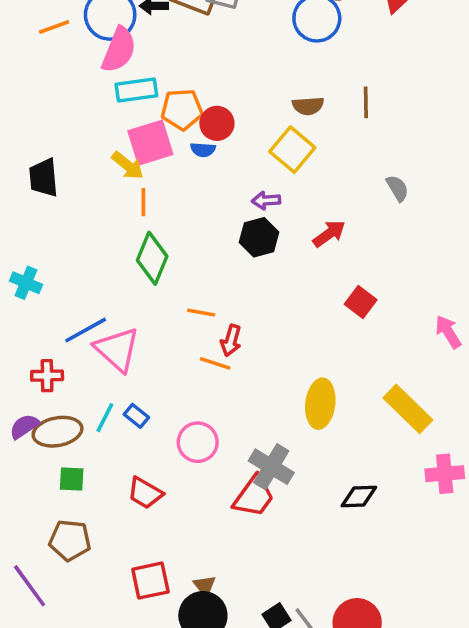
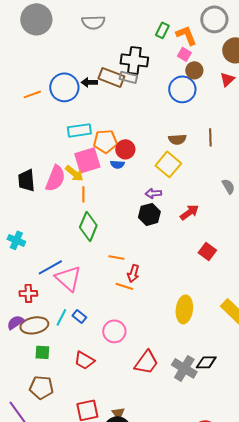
pink semicircle: (119, 50) -> (55, 178), moved
gray cross: (271, 467) -> (184, 368), moved

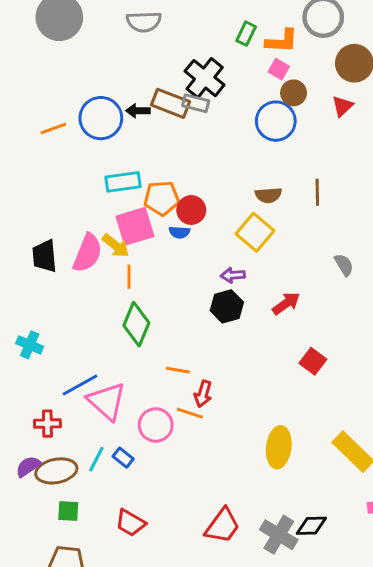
orange L-shape: (186, 35) -> (282, 41), turned 115
black cross: (134, 60) -> (205, 78), turned 32
pink circle: (114, 331) -> (156, 425), moved

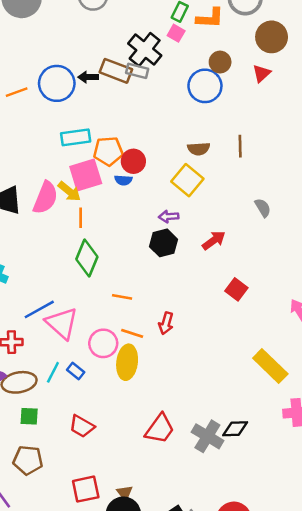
pink square: (279, 69) -> (176, 33), moved
red arrow: (203, 394) -> (166, 323), moved
yellow ellipse: (279, 447) -> (127, 362), moved

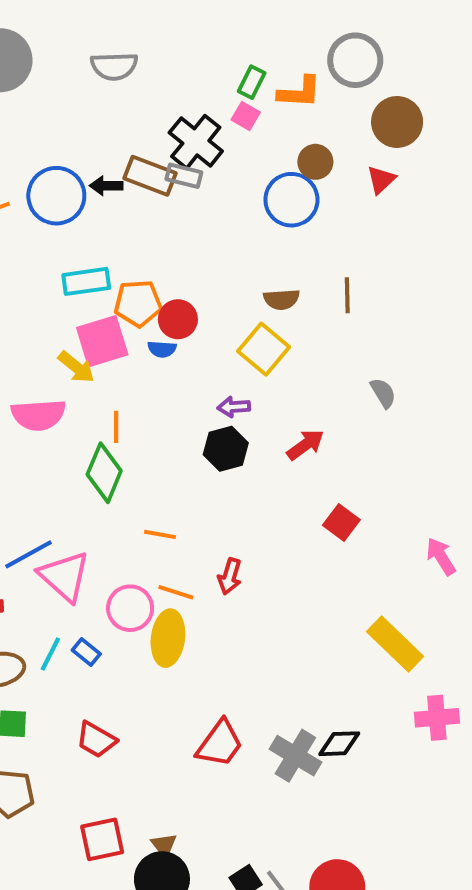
pink semicircle: (45, 198) -> (38, 415), moved, turned 64
orange line: (81, 218) -> (116, 427), moved

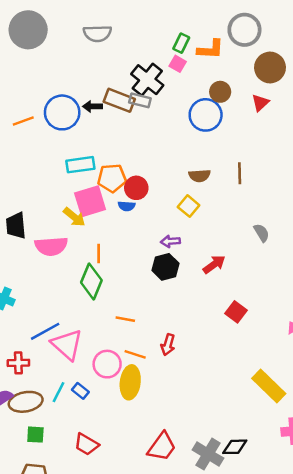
yellow square: (264, 349) -> (189, 206), size x0.7

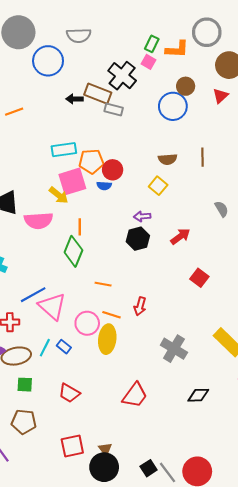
gray rectangle: (140, 100) -> (114, 110), moved
blue circle: (62, 112) -> (48, 61), moved
gray cross: (208, 454) -> (174, 349), moved

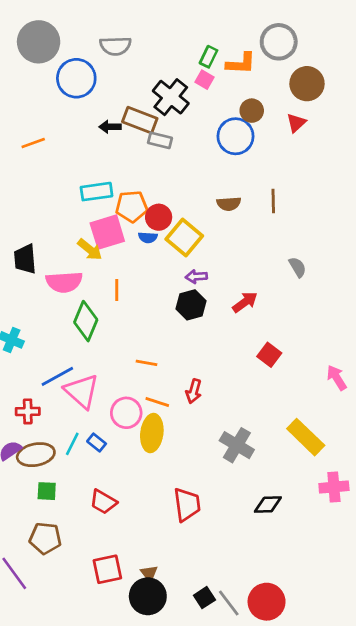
yellow square: (158, 186) -> (184, 237), moved, size x1.5
green diamond: (73, 251) -> (86, 321), moved
red trapezoid: (135, 395) -> (187, 505), turned -44

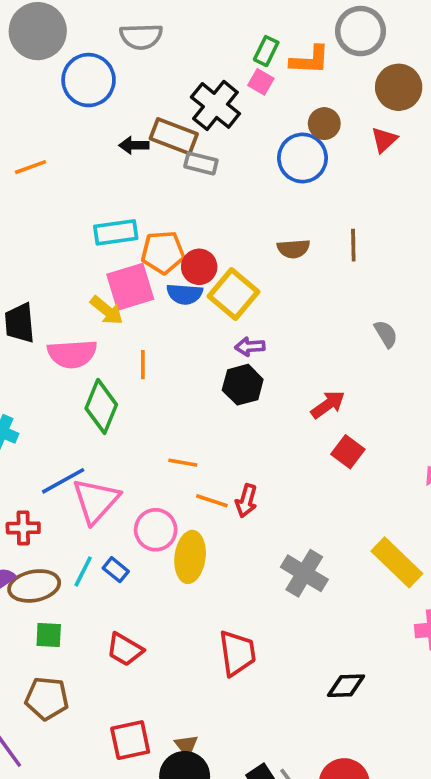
blue semicircle: (148, 237) -> (185, 294), size x1.4
red arrow: (245, 302) -> (328, 405), moved
pink triangle: (82, 391) -> (96, 501), turned 30
orange line: (157, 402) -> (212, 501), moved
black diamond: (268, 505) -> (346, 686), moved

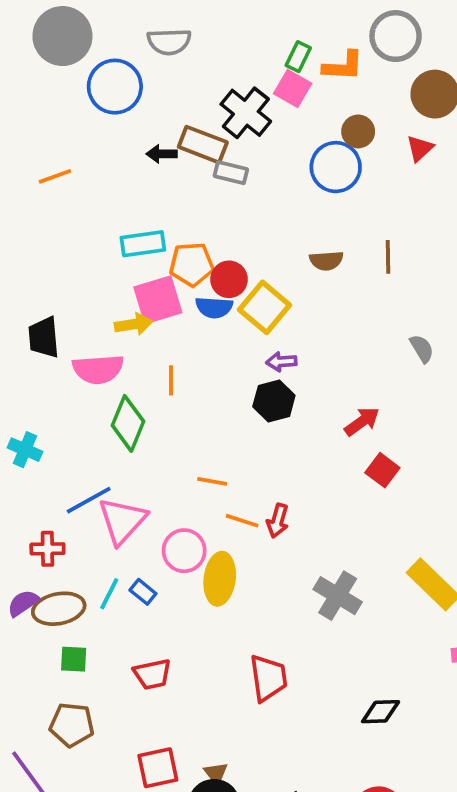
pink square: (261, 82) -> (293, 88), size x1.4
yellow arrow: (107, 310) -> (134, 324), turned -48
red trapezoid: (125, 649) -> (152, 674), turned -42

